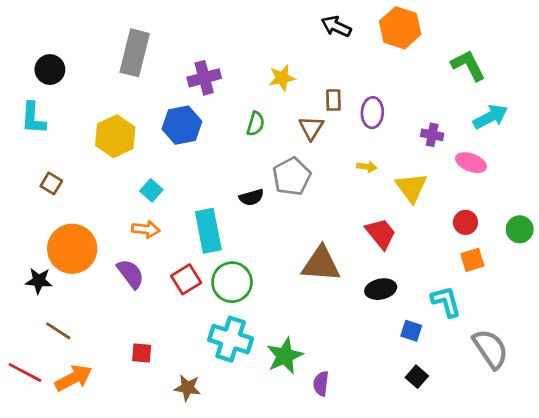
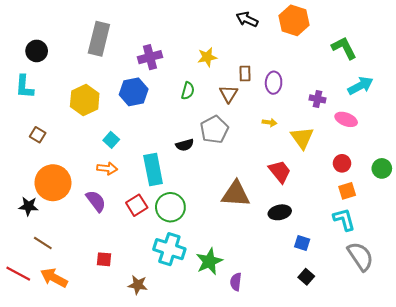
cyan L-shape: (446, 302) -> (344, 219), moved
orange arrow: (74, 378) -> (54, 278), turned -124

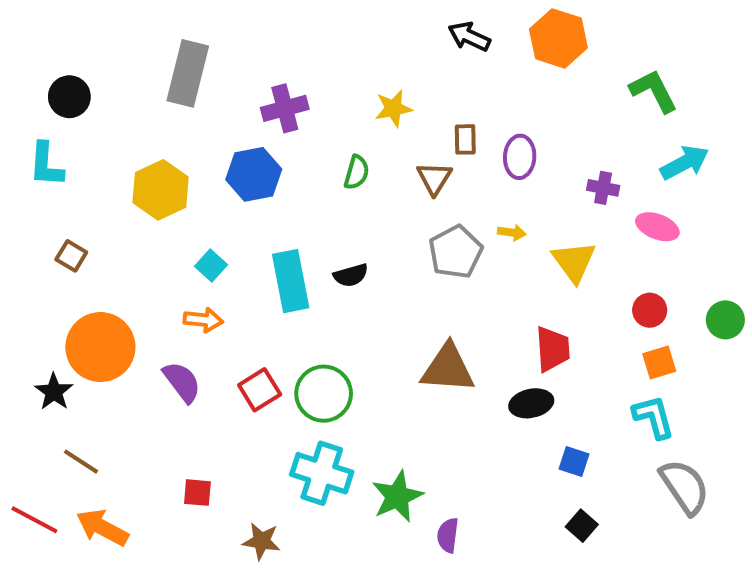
gray pentagon: (214, 130) -> (456, 252), moved
cyan rectangle: (153, 169) -> (291, 281), moved
red trapezoid: (280, 171) -> (553, 349), moved, turned 35
black star: (28, 206) -> (54, 392), turned 30

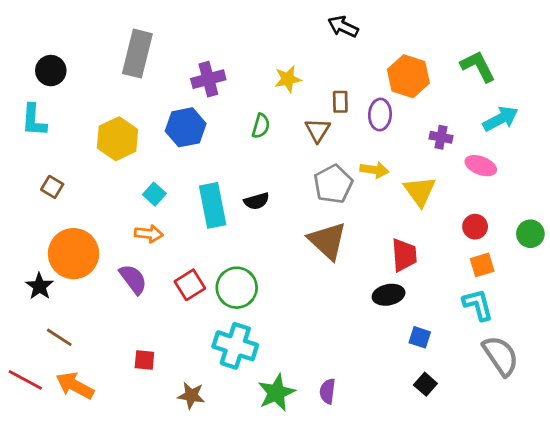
orange hexagon: (558, 38) -> (408, 76), moved
yellow arrow: (512, 233) -> (374, 170), size x1.4
brown triangle: (448, 368) -> (327, 241), moved, turned 39
green star: (397, 496) -> (276, 393), moved

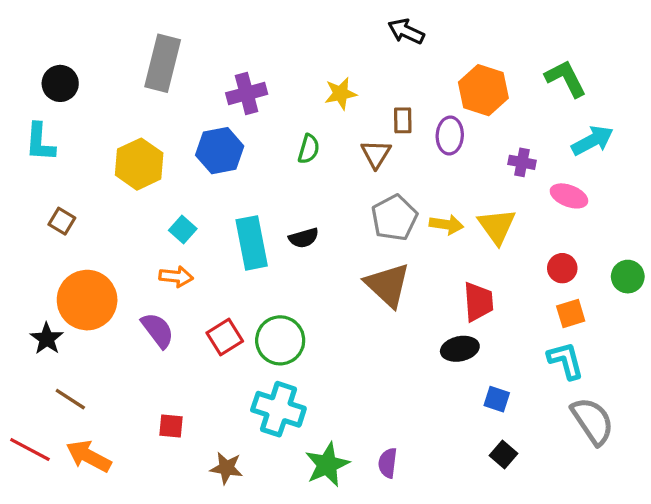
yellow arrow: (374, 170) -> (446, 224), moved

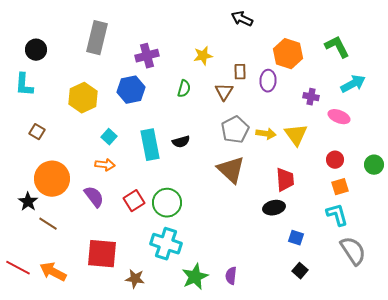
brown line: (70, 399) -> (48, 224), moved
red square: (171, 426) -> (102, 254), size x2.0

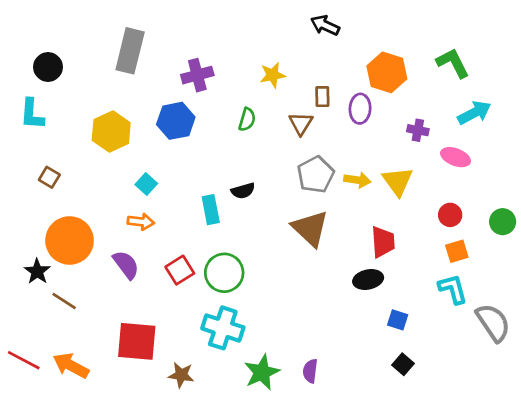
cyan rectangle: (150, 145) -> (211, 210), moved, size x0.7
gray semicircle: (353, 251) -> (493, 323), moved

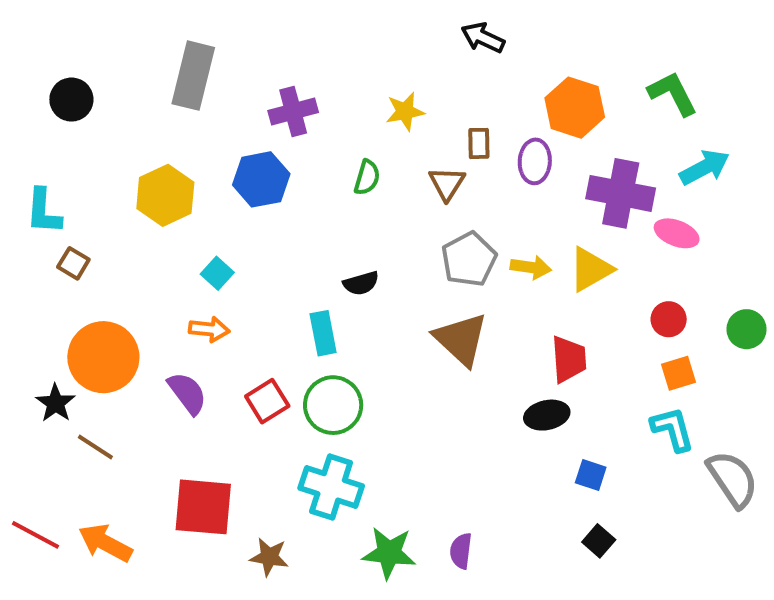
cyan L-shape: (32, 114) -> (43, 211), moved
purple cross: (418, 130) -> (621, 193), size x2.0
yellow triangle: (398, 181) -> (591, 269), turned 36
cyan rectangle: (211, 210) -> (323, 333), moved
green star: (262, 372) -> (389, 553), turned 30

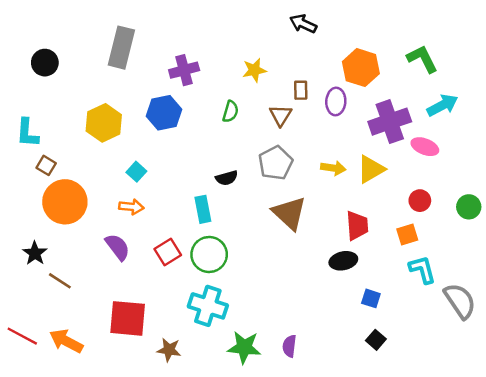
purple cross: (621, 193) -> (390, 122), turned -30
gray pentagon: (469, 259) -> (276, 163), moved
orange circle: (103, 357) -> (65, 202), moved
orange square: (679, 373) -> (407, 234), moved

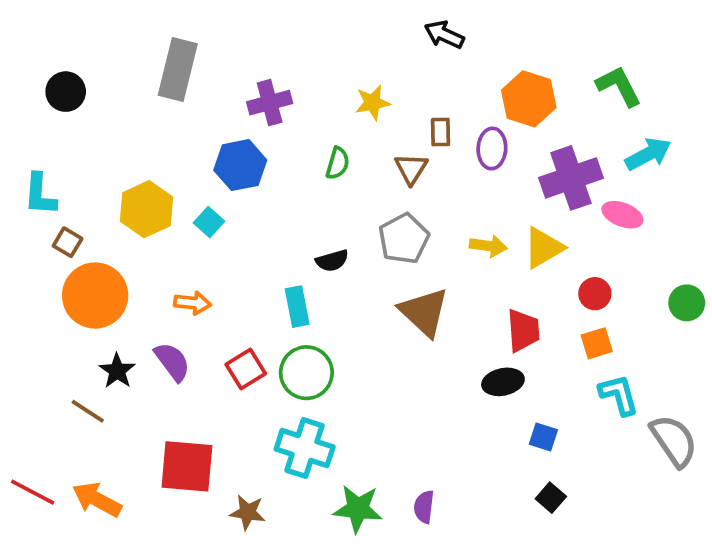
yellow hexagon: (104, 123) -> (147, 209), moved
cyan square: (136, 172) -> (209, 222), moved
red circle: (420, 201) -> (595, 294), moved
black star: (35, 253) -> (117, 371), moved

